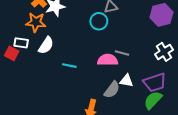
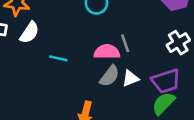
gray line: (122, 53) -> (125, 43), turned 56
white triangle: (127, 81) -> (130, 78), turned -32
gray semicircle: (112, 90) -> (109, 76), moved

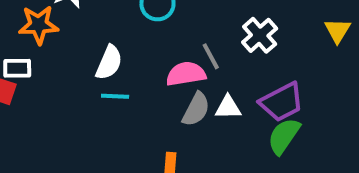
white semicircle: (29, 33) -> (109, 63), moved
white cross: (178, 43) -> (260, 35), moved
white triangle: (130, 78) -> (228, 107), turned 30

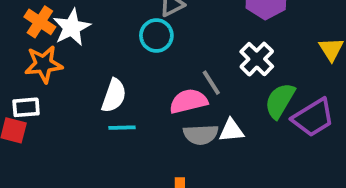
purple trapezoid: (282, 102) -> (313, 118), moved
gray semicircle: (196, 109) -> (201, 135), turned 64
green semicircle: (284, 136) -> (280, 101), moved

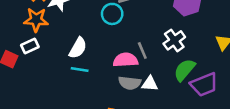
white rectangle: (26, 107) -> (30, 46), moved, turned -30

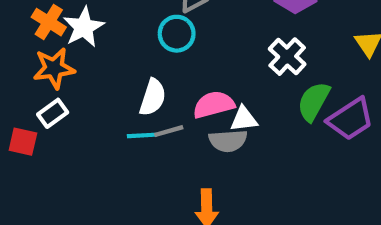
white semicircle: (78, 48) -> (153, 97), moved
gray line: (142, 51) -> (169, 131), moved, turned -72
white triangle: (150, 84) -> (244, 119), moved

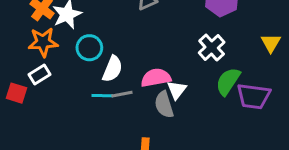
cyan circle: (177, 34) -> (89, 48), moved
white triangle: (244, 119) -> (177, 90), turned -50
purple trapezoid: (351, 119) -> (254, 96), turned 36
gray semicircle: (228, 141) -> (164, 105), turned 72

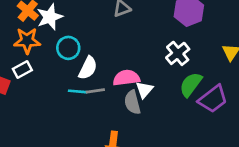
purple trapezoid: (254, 96) -> (213, 99), turned -48

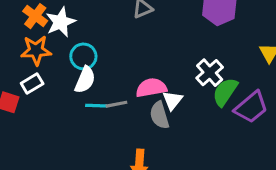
white cross: (178, 53) -> (210, 73), moved
white semicircle: (88, 68) -> (85, 80), moved

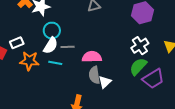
orange star: (36, 50) -> (29, 61), moved
white cross: (210, 73) -> (140, 46), moved
white triangle: (172, 100) -> (105, 82), moved
gray line: (116, 104) -> (68, 47), moved

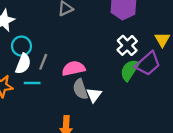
gray line: (68, 47) -> (43, 62), turned -56
purple trapezoid: (153, 79) -> (148, 64), moved

